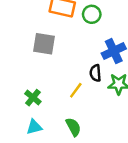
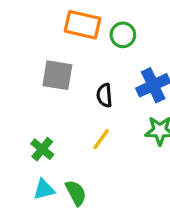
black semicircle: (95, 73) -> (104, 95), moved
green semicircle: (73, 127) -> (76, 193), moved

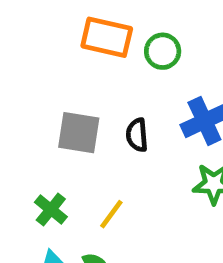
gray square: (57, 75) -> (79, 133), moved
yellow line: (101, 139) -> (111, 214), moved

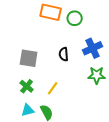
gray square: (79, 133) -> (29, 58), moved

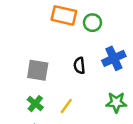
green star: (97, 75) -> (116, 102), moved

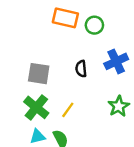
green star: (116, 102) -> (119, 106), turned -30
green cross: (35, 104) -> (36, 107), size x1.5

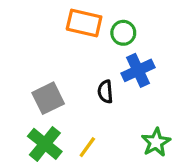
blue cross: (116, 61) -> (138, 70), moved
gray square: (39, 74) -> (48, 98), turned -35

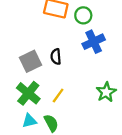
black semicircle: (105, 92) -> (56, 57), moved

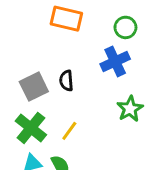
green circle: (83, 15) -> (125, 27), moved
green star: (106, 92) -> (130, 109), moved

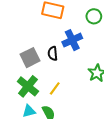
blue cross: (115, 61) -> (72, 40), moved

